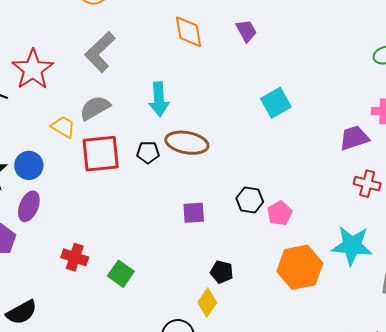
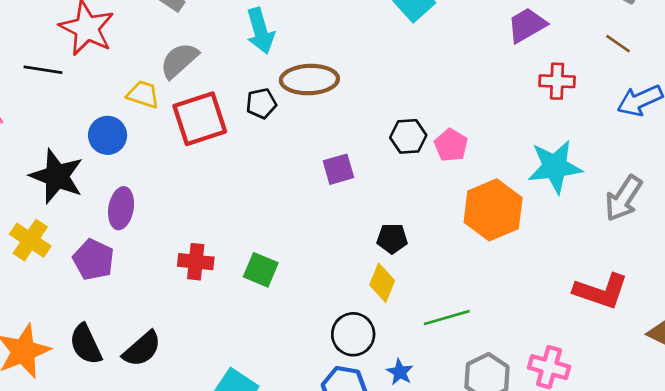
blue circle: (29, 165) -> (108, 135), moved

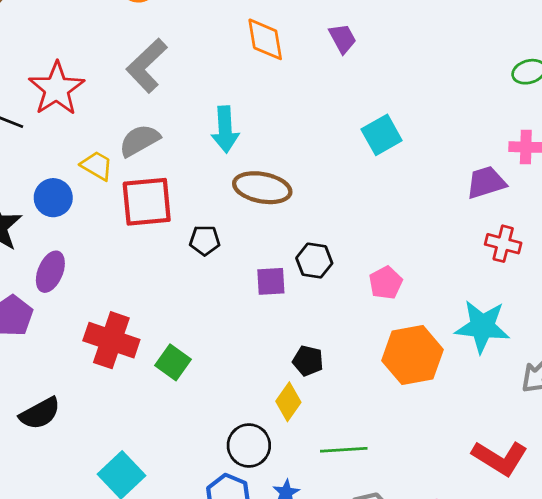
black pentagon: (261, 103) -> (205, 240), moved
black hexagon: (408, 136) -> (314, 261), moved
red cross: (196, 262) -> (111, 340), size x1.5

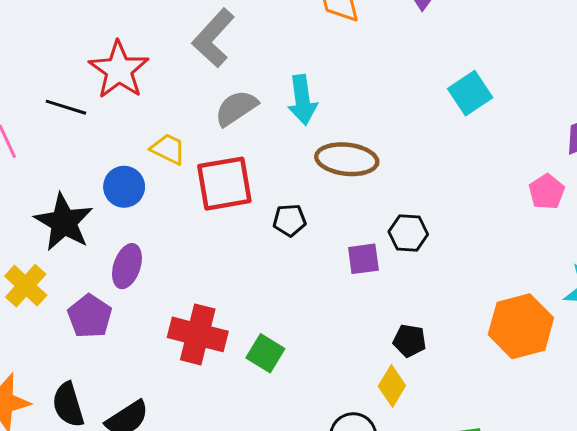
gray semicircle: (139, 140) -> (236, 108), moved
pink pentagon: (386, 283) -> (547, 192), moved

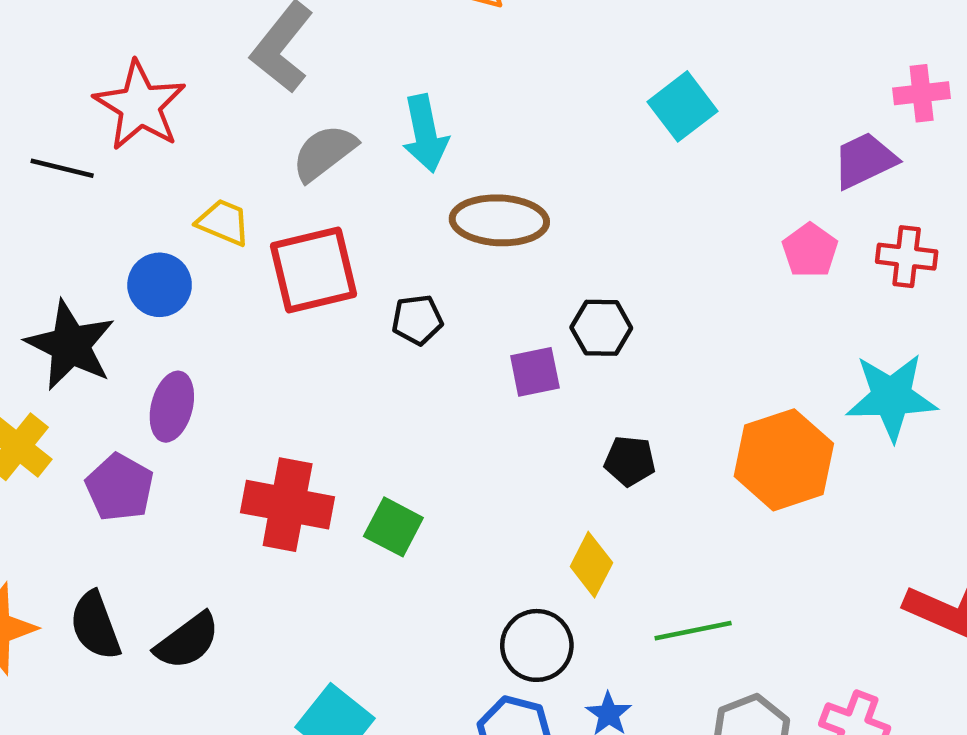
black pentagon: (410, 341) -> (630, 461), moved

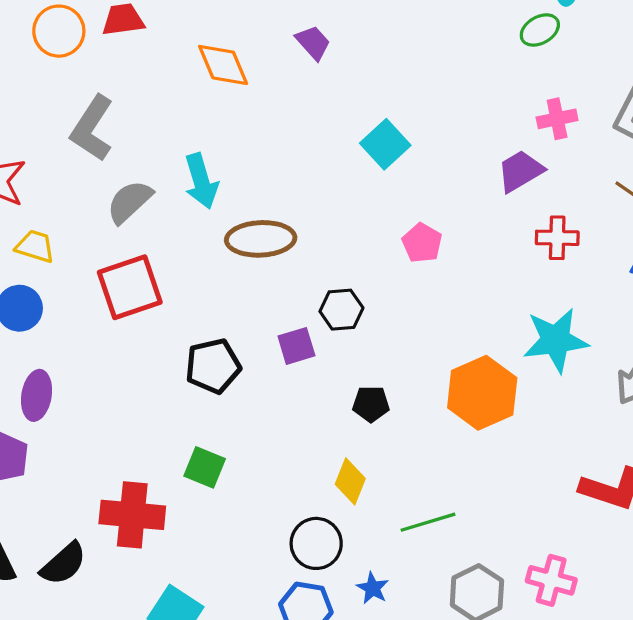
yellow trapezoid: (223, 222) -> (35, 246), moved
pink pentagon: (810, 250) -> (422, 243), moved
black pentagon: (417, 320) -> (213, 366), moved, size x1.5
red cross: (288, 505) -> (132, 515), moved

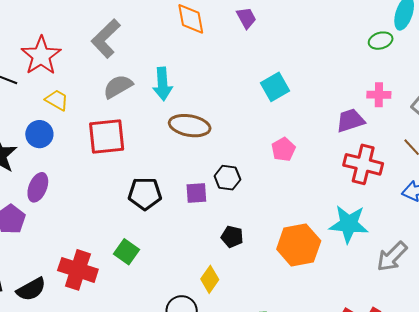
red cross: (557, 238) -> (363, 164), size x1.5

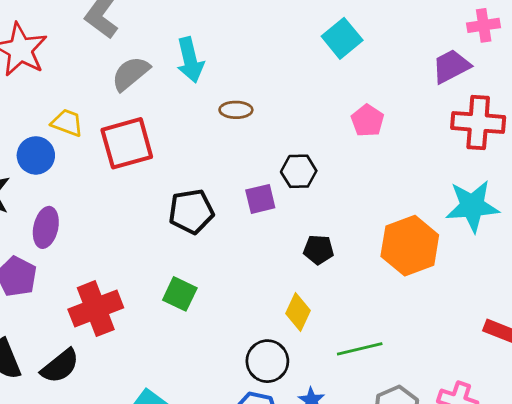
yellow trapezoid: (57, 100) -> (67, 123), moved
brown ellipse: (190, 126) -> (236, 110), size x0.6
red cross: (78, 270) -> (96, 309), moved, turned -30

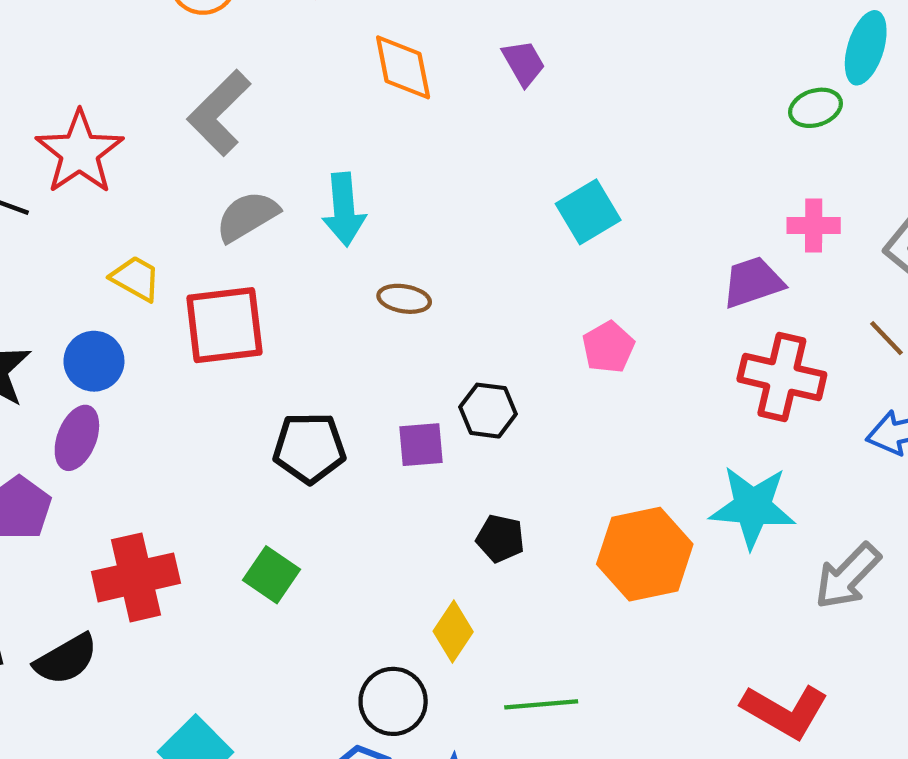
blue circle: (36, 155) -> (94, 361), moved

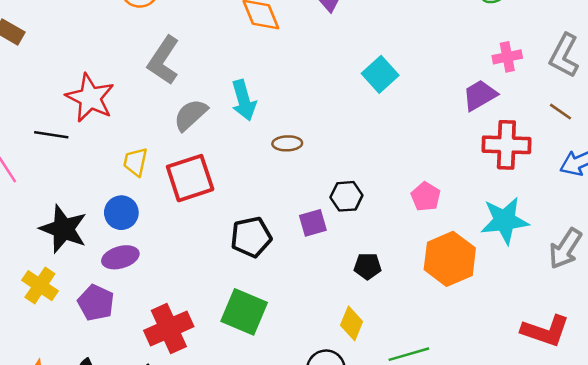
yellow trapezoid: (136, 278) -> (135, 162), turned -96
pink pentagon: (608, 347) -> (426, 197), moved
purple ellipse: (77, 438) -> (120, 257), turned 64
green square: (272, 575) -> (244, 312), size x1.5

